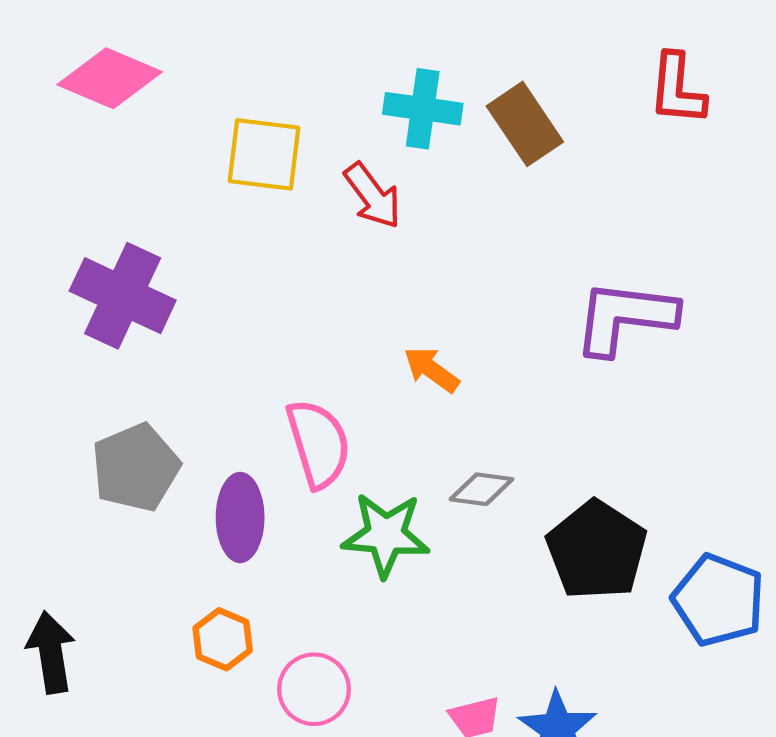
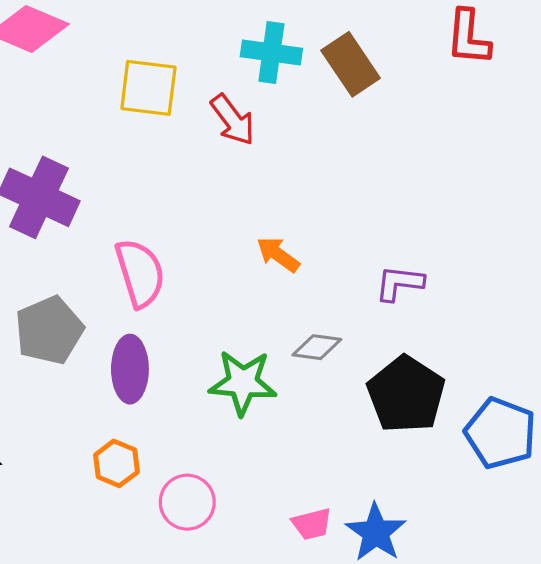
purple L-shape: (625, 317) -> (399, 283), moved, size x0.6
pink semicircle: (318, 444) -> (140, 273), moved

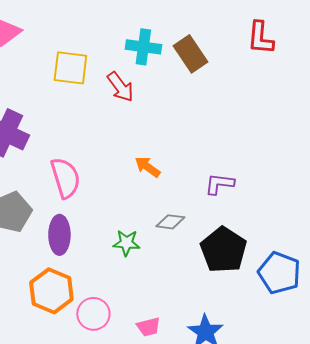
green star: (243, 383) -> (126, 243), size x0.7
orange hexagon: (116, 463) -> (51, 291), size x1.6
pink trapezoid: (312, 524) -> (148, 327), moved

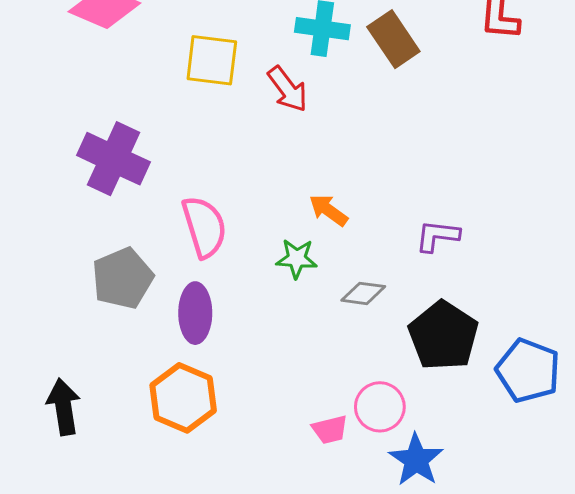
green star: (126, 243) -> (297, 259), moved
pink circle: (93, 314) -> (380, 407), moved
pink trapezoid: (148, 327) -> (330, 430), moved

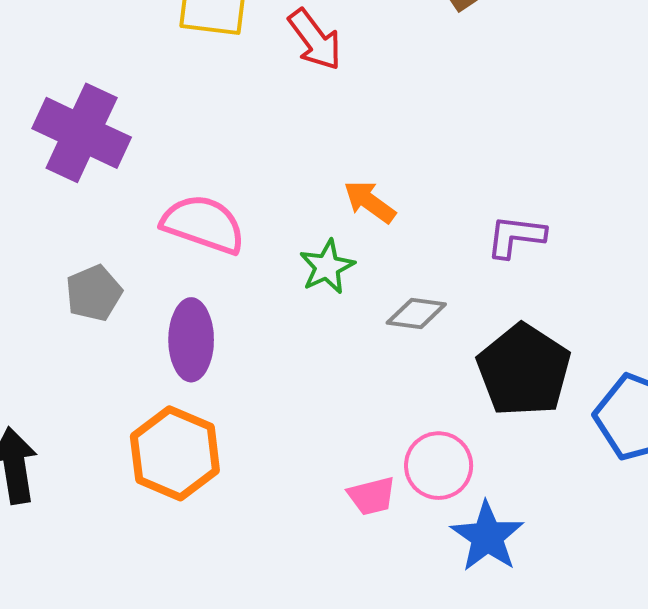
pink semicircle: (204, 227) -> (203, 224), turned -54
green star: (297, 259) -> (327, 267), turned -30
gray pentagon: (123, 278) -> (94, 293), size x0.7

